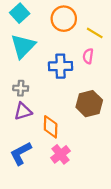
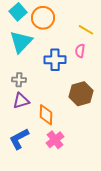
orange circle: (64, 19) -> (43, 18), moved

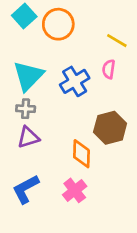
cyan triangle: (21, 42) -> (28, 76), moved
blue cross: (55, 60) -> (75, 81), turned -30
orange diamond: (46, 115) -> (81, 154), moved

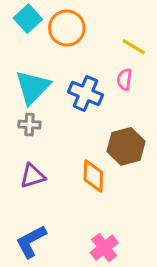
blue cross: (75, 81) -> (86, 93), turned -36
purple triangle: (28, 137) -> (33, 176), moved
blue L-shape: (26, 189) -> (31, 241), moved
pink cross: (75, 190) -> (104, 248), moved

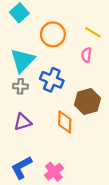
orange circle: (67, 28) -> (53, 34), moved
blue cross: (86, 93) -> (52, 80), moved
pink cross: (104, 248) -> (54, 172), moved

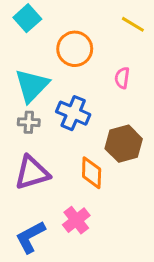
yellow line: (93, 32) -> (133, 24), moved
purple triangle: (23, 122) -> (32, 173), size x1.4
pink cross: (54, 172) -> (76, 220), moved

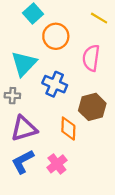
cyan square: (27, 18) -> (33, 13), moved
pink semicircle: (122, 78) -> (91, 58), size x1.6
gray cross: (29, 122) -> (12, 96), moved
blue L-shape: (30, 237) -> (23, 162), moved

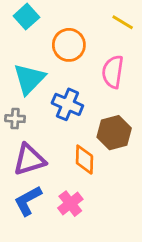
cyan square: (33, 13) -> (26, 17), moved

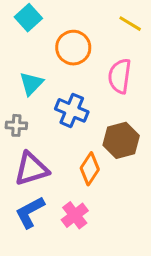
cyan triangle: (29, 79) -> (31, 83), size x0.7
orange diamond: (84, 160) -> (90, 169), turned 32

